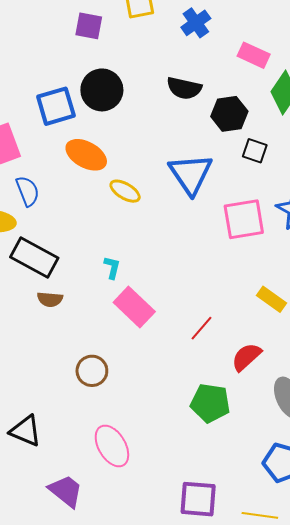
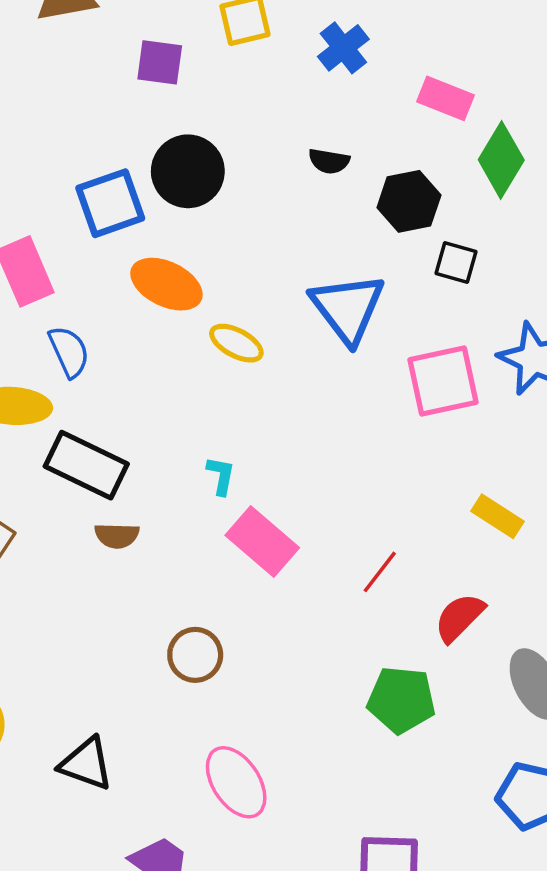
black semicircle: (184, 88) -> (329, 161), size x0.7

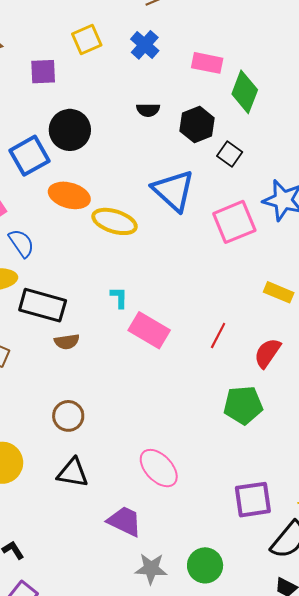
black square: (456, 262) -> (230, 154), turned 30
yellow ellipse: (236, 343) -> (115, 221), size x1.4
brown circle: (195, 655) -> (68, 416), moved

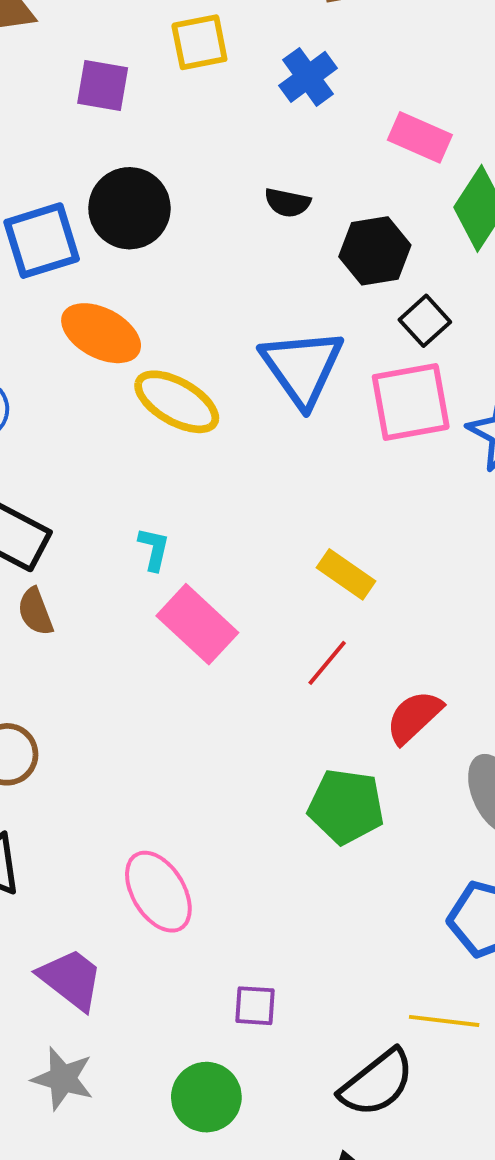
pink square: (234, 222) -> (411, 402), moved
yellow rectangle: (279, 292) -> (346, 574), moved
brown semicircle: (67, 342) -> (35, 612), turned 65
purple square: (253, 500) -> (255, 1006), moved, size x0.6
gray star: (151, 569) -> (63, 1079), moved

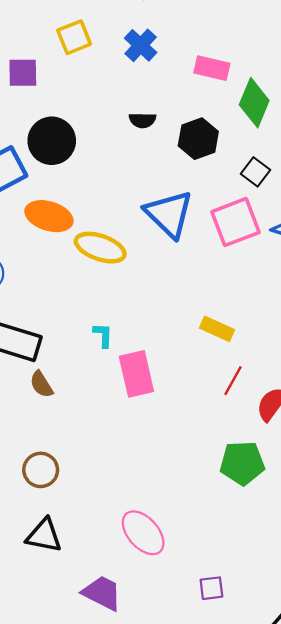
black square: (425, 321) -> (255, 172), moved
pink rectangle: (197, 624) -> (136, 374), turned 45
red line: (327, 663) -> (233, 381), moved

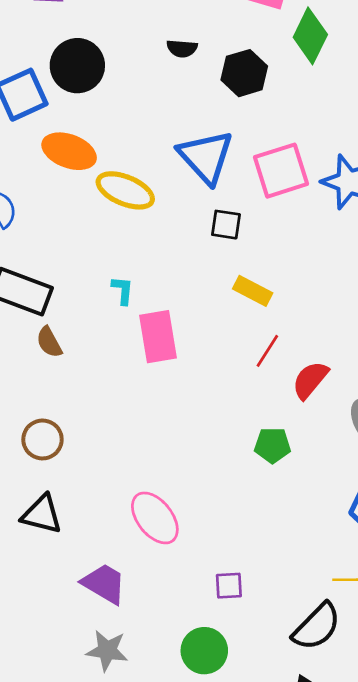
black square: (255, 172) -> (226, 225), moved, turned -32
green pentagon: (242, 463) -> (272, 445), size x0.7

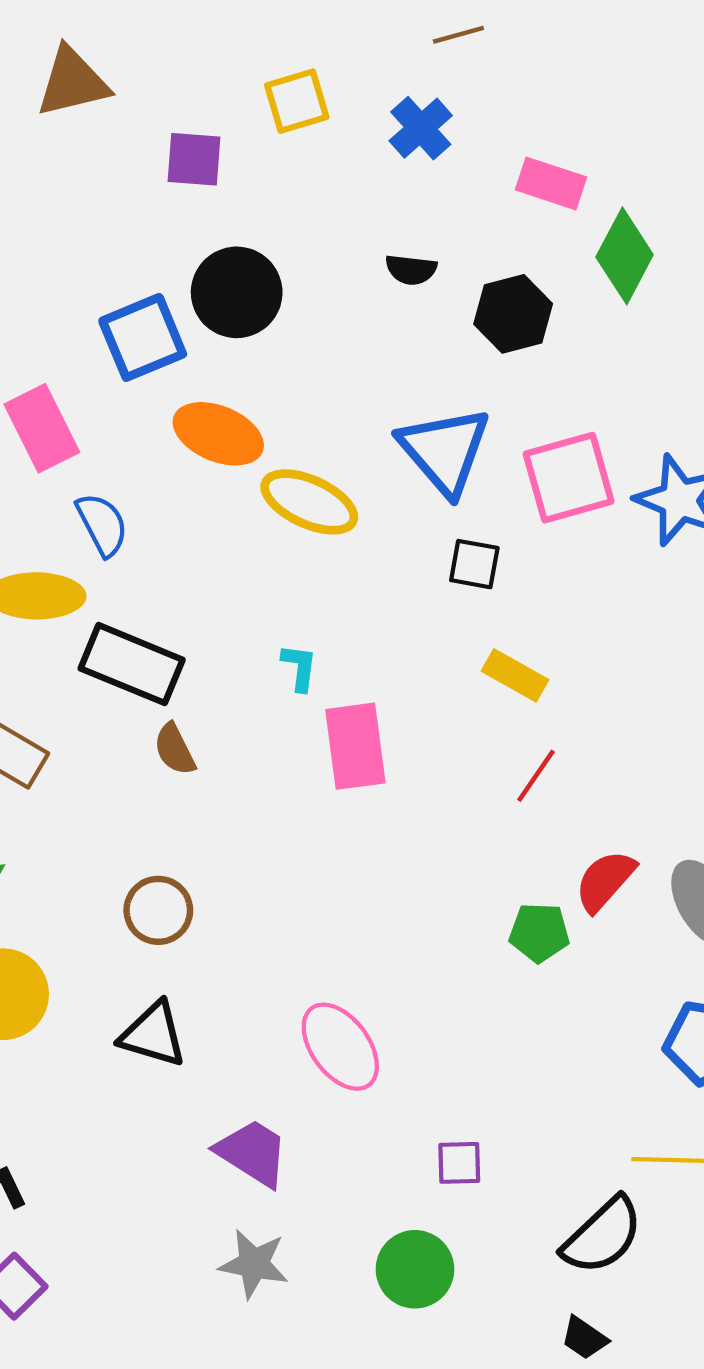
red semicircle: (310, 380) -> (605, 881), moved

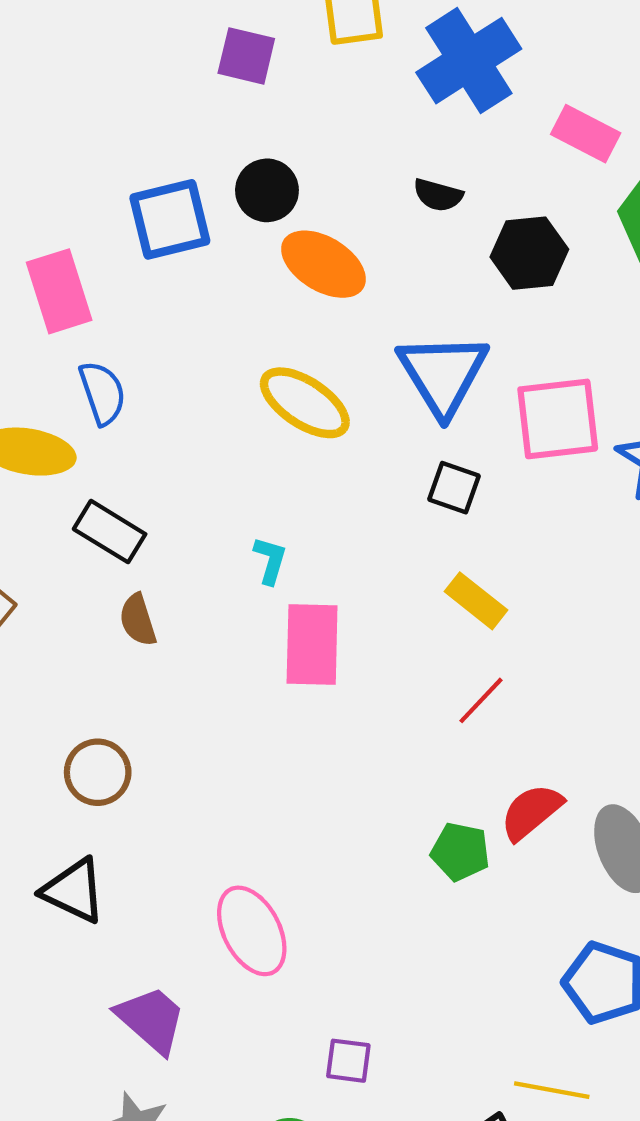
blue cross: (421, 128) -> (469, 61), size x1.6
black circle: (237, 292) -> (267, 190), size x0.7
orange ellipse: (218, 434) -> (323, 264), moved
black rectangle: (132, 664) -> (110, 532), size x0.7

